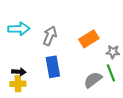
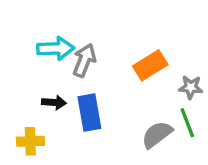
cyan arrow: (19, 29) -> (56, 48), moved
black arrow: (19, 72) -> (54, 102), moved

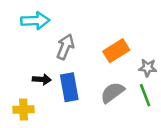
cyan arrow: (56, 48) -> (35, 21), moved
gray semicircle: (157, 135) -> (112, 92), moved

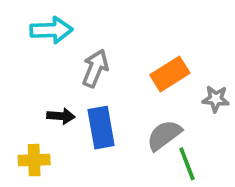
green line: (145, 95) -> (187, 164), moved

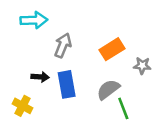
yellow cross: (34, 160) -> (23, 106), turned 30

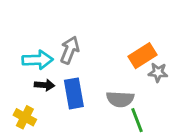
cyan arrow: (34, 20) -> (37, 60), moved
orange rectangle: (112, 49) -> (143, 56), moved
gray semicircle: (108, 89) -> (120, 99), turned -140

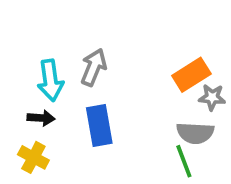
cyan arrow: (37, 60) -> (50, 80), turned 84
black arrow: (44, 85) -> (41, 118), moved
gray semicircle: (120, 99) -> (195, 133), moved

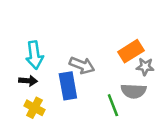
gray arrow: (94, 67) -> (82, 65), moved, turned 90
yellow cross: (33, 157) -> (34, 108), moved
green line: (184, 161) -> (113, 105), moved

